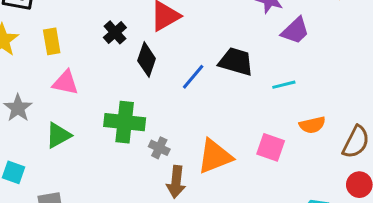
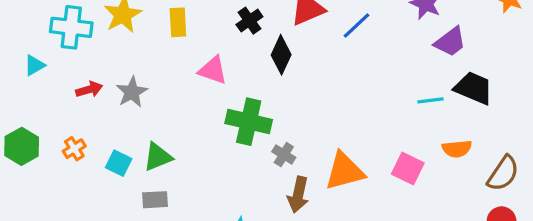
black trapezoid: (236, 62) -> (474, 88), moved
blue line: (193, 77) -> (356, 25), moved
pink triangle: (65, 83) -> (213, 70), moved
green triangle: (58, 135) -> (158, 157), moved

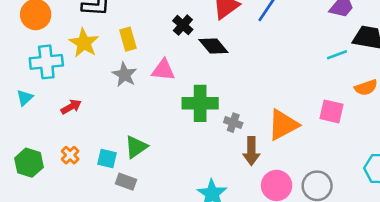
black diamond: (281, 55) -> (213, 46), turned -52
gray star: (132, 92) -> (124, 75), moved
gray rectangle: (155, 200) -> (126, 182), moved, turned 36

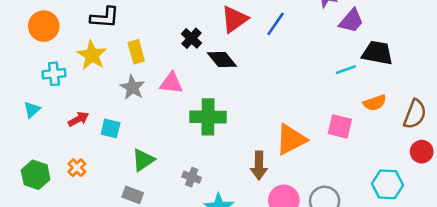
cyan cross: (46, 62) -> (54, 74), size x0.7
gray cross: (233, 123) -> (192, 177), moved
cyan square: (107, 158) -> (111, 128), moved

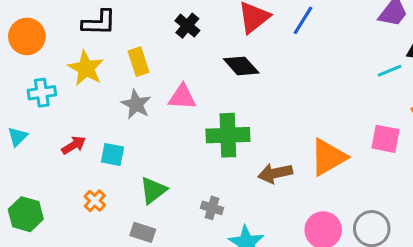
black cross: (191, 38) -> (187, 26), moved
brown arrow: (259, 165) -> (275, 173), moved, turned 80
orange cross: (77, 168) -> (95, 201), moved

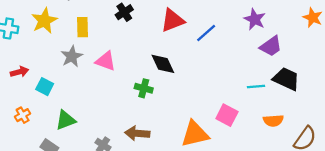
black diamond: (241, 66) -> (163, 64), moved
green cross: (228, 135) -> (144, 88), moved, size x0.6
pink square: (386, 139) -> (227, 115), moved
brown arrow: (275, 173) -> (137, 133), moved

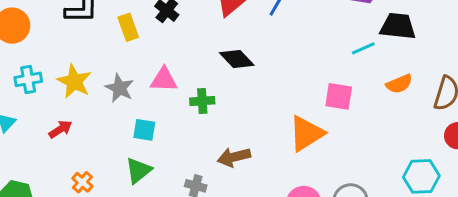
yellow star: (44, 21) -> (74, 81), moved
yellow rectangle: (82, 27) -> (128, 27), moved
cyan square: (45, 87) -> (144, 130), moved
green cross: (144, 88) -> (202, 101), moved

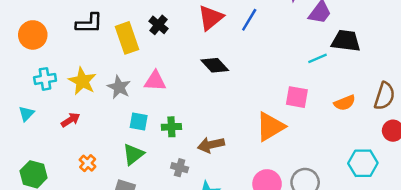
yellow rectangle: (128, 27) -> (127, 38), size x1.4
orange semicircle: (399, 84) -> (345, 103), moved
green cross: (202, 101) -> (171, 127), moved

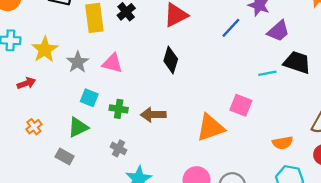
blue line: (249, 20) -> (231, 28), moved
black diamond: (215, 65) -> (171, 60), turned 48
orange semicircle: (345, 103) -> (283, 143), moved
brown arrow: (211, 145) -> (153, 115), moved

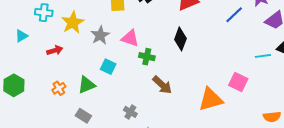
green cross: (119, 109) -> (147, 57), moved
brown arrow: (153, 115) -> (162, 85), turned -140
green triangle: (78, 127) -> (87, 85), moved

